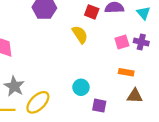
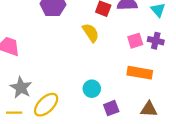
orange rectangle: (126, 72) -> (140, 73), size x1.5
brown triangle: (135, 96) -> (149, 109), moved
purple square: (99, 106) -> (111, 108), turned -32

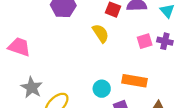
orange rectangle: (140, 73) -> (134, 81), moved

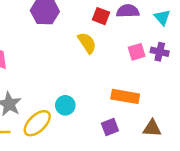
cyan circle: (102, 89) -> (65, 105), moved

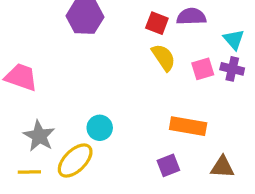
cyan triangle: (162, 17) -> (234, 39), moved
yellow semicircle: (87, 43) -> (163, 57), moved
cyan circle: (65, 105) -> (100, 128), moved

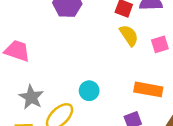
cyan circle: (100, 128) -> (89, 91), moved

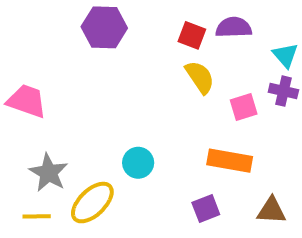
pink square: (160, 44) -> (244, 107), moved

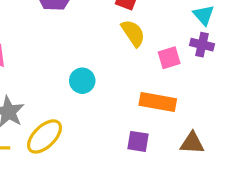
cyan circle: (138, 163) -> (82, 81), moved
purple square: (206, 209) -> (138, 141), turned 30

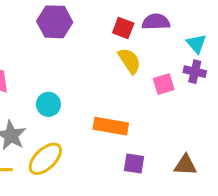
cyan circle: (82, 81) -> (48, 104), moved
orange rectangle: (158, 102) -> (111, 126), moved

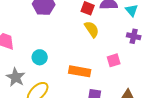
cyan triangle: (196, 44) -> (132, 10), moved
pink square: (164, 84) -> (114, 60), moved

